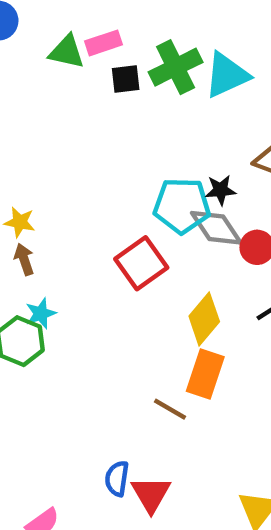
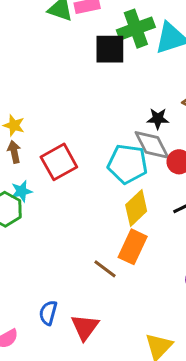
black square: (126, 79) -> (110, 49), moved, size x1.5
cyan pentagon: (182, 206) -> (127, 164), moved
red square: (141, 263) -> (59, 162), moved
blue semicircle: (117, 479) -> (48, 313), moved

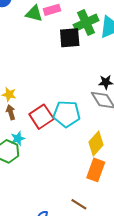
cyan pentagon: (127, 164) -> (67, 114), moved
brown line: (105, 269) -> (79, 204), moved

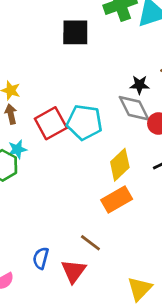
black square: (70, 38) -> (75, 32), moved
orange rectangle: (96, 170) -> (117, 199), turned 35

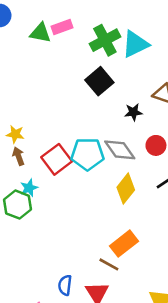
black square: (75, 32) -> (99, 81), moved, turned -32
gray diamond: (134, 108) -> (120, 150), moved
orange rectangle: (117, 199) -> (124, 244), moved

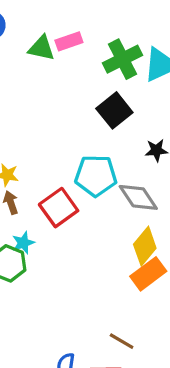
cyan pentagon: (87, 154) -> (96, 176), moved
orange rectangle: (124, 244) -> (148, 274), moved

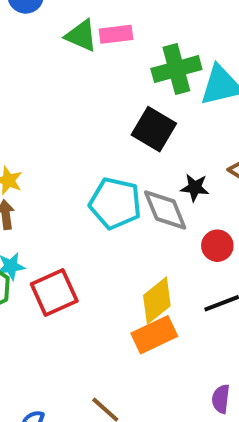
black square: (114, 110) -> (154, 129), turned -32
gray diamond: (138, 197) -> (165, 210), moved
red square: (59, 208) -> (54, 293), moved

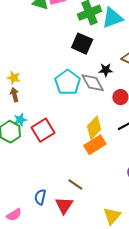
cyan pentagon: (115, 203) -> (68, 82), turned 30

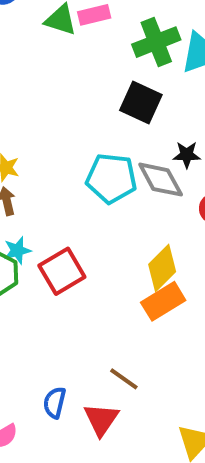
cyan pentagon: (68, 82) -> (111, 178), turned -30

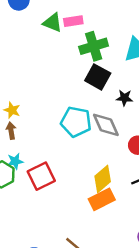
green cross: (156, 42) -> (94, 46), moved
black star: (187, 155) -> (124, 98), moved

